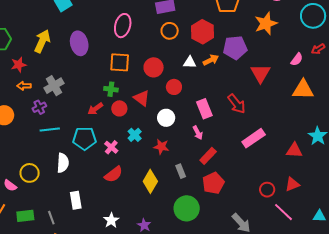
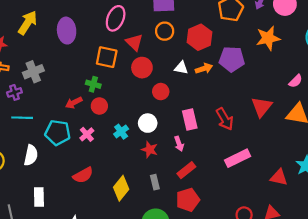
red triangle: (260, 73) -> (262, 107), moved
red triangle: (142, 98) -> (134, 42), moved
cyan cross: (135, 135) -> (121, 132), moved
pink cross: (111, 147) -> (87, 134), moved
red star: (161, 147) -> (150, 150), moved

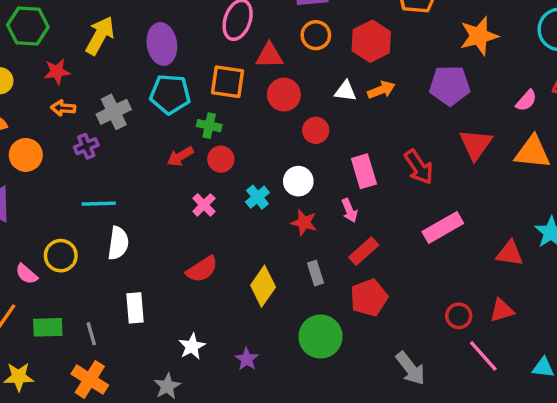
red triangle: (134, 42) -> (269, 56), turned -42
purple pentagon: (232, 59) -> (450, 85), moved
cyan line: (22, 118) -> (99, 204), moved
cyan pentagon: (58, 133) -> (170, 94), moved

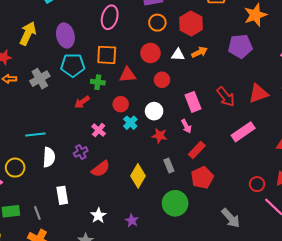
red triangle: (269, 56) -> (128, 75), moved
red circle: (284, 95) -> (150, 53), moved
red triangle: (476, 144) -> (258, 93), moved, turned 40
purple cross: (86, 146) -> (81, 152), moved
red circle: (221, 159) -> (121, 104), moved

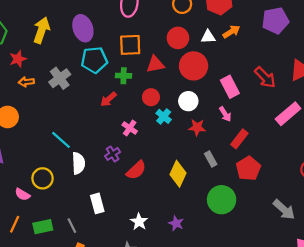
red circle: (162, 80) -> (194, 66), size x1.6
cyan line: (35, 134) -> (61, 140), turned 54

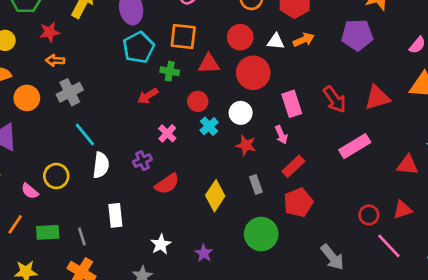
cyan pentagon: (94, 60) -> (138, 47), turned -30
gray cross: (60, 78) -> (70, 92), moved

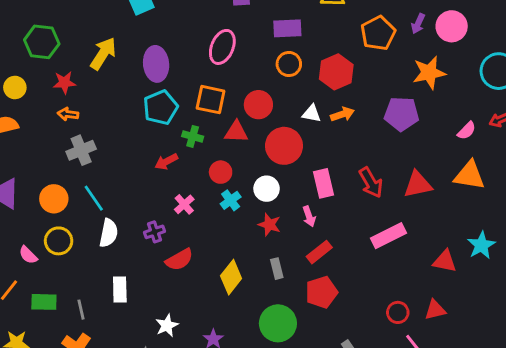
red circle: (240, 37) -> (258, 105), moved
orange circle: (27, 98) -> (54, 199), moved

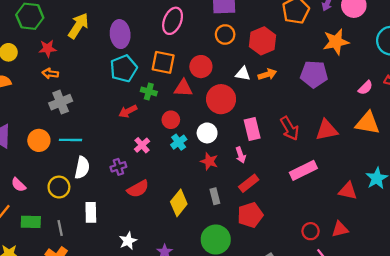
cyan line: (94, 198) -> (70, 140), turned -55
yellow circle: (59, 241) -> (59, 187), moved

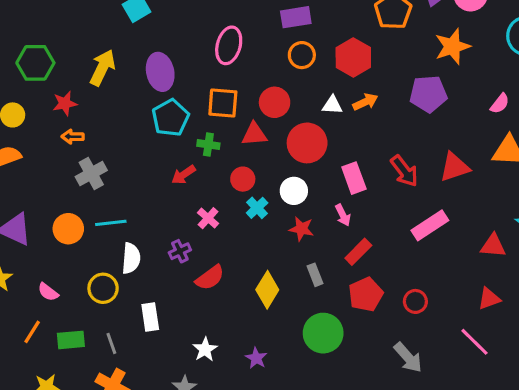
red circle: (311, 231) -> (415, 301), moved

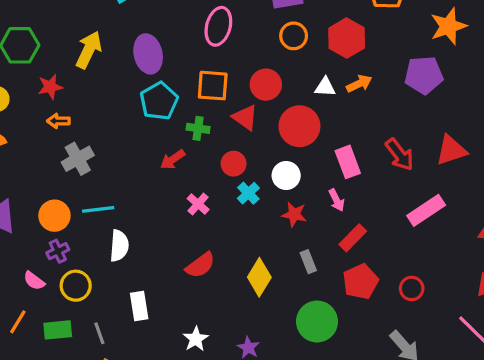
red triangle: (254, 134) -> (245, 117), turned 40
purple cross: (180, 251) -> (58, 251), moved
yellow circle: (103, 288) -> (76, 286), moved

